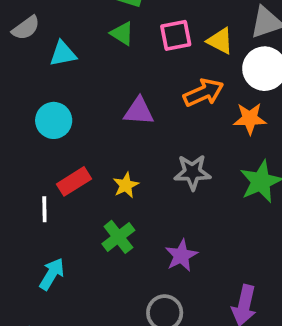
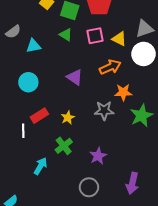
purple triangle: (139, 111) -> (75, 77), turned 30
orange star: (250, 119) -> (123, 92), moved
cyan arrow: (52, 274) -> (40, 166), moved

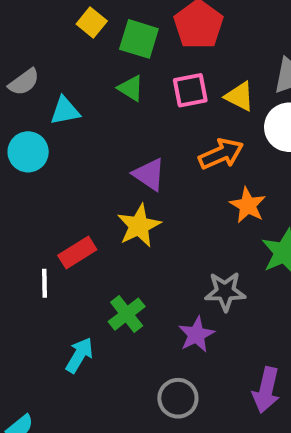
cyan circle: (28, 82) -> (28, 152), moved
orange star: (123, 92) -> (248, 205), turned 30
gray star: (104, 111) -> (225, 291), moved
yellow star: (68, 118) -> (139, 226), moved, size x1.5

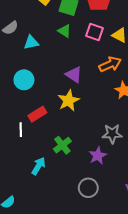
pink square: (190, 90) -> (95, 32), turned 30
cyan circle: (28, 152) -> (24, 80), moved

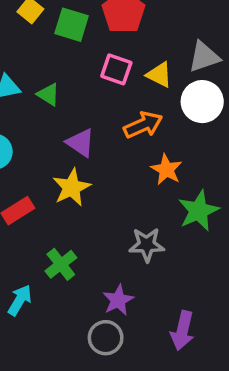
green triangle: (64, 31) -> (48, 94), moved
purple star: (98, 156) -> (118, 300), moved

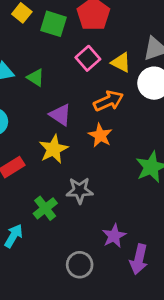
pink square: (116, 69) -> (88, 58), turned 30
orange star: (166, 170) -> (100, 135), moved
gray star: (147, 245) -> (80, 190), moved
purple star: (118, 300) -> (114, 236), moved

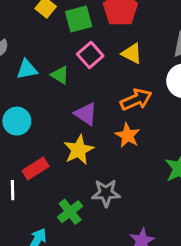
green square: (53, 24) -> (79, 19), turned -32
pink square: (88, 58) -> (90, 55), moved
yellow triangle: (121, 62) -> (132, 54), moved

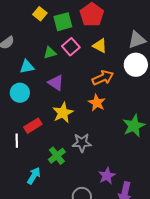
cyan triangle: (27, 69) -> (27, 67), moved
green triangle: (60, 75) -> (50, 53), moved, turned -48
purple triangle: (86, 114) -> (56, 83), moved

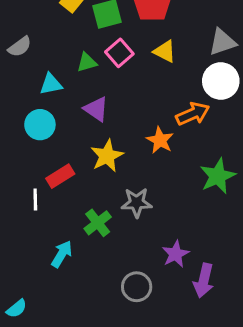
orange arrow: (103, 78) -> (193, 114), moved

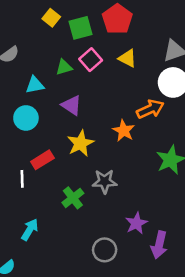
cyan arrow: (62, 254) -> (30, 230), moved

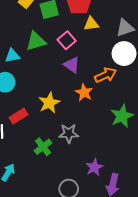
yellow triangle: (127, 58) -> (91, 24), moved, turned -35
pink square: (91, 60) -> (67, 40), moved
green triangle: (64, 67) -> (36, 41), size x1.5
purple triangle: (72, 105) -> (72, 65), moved

